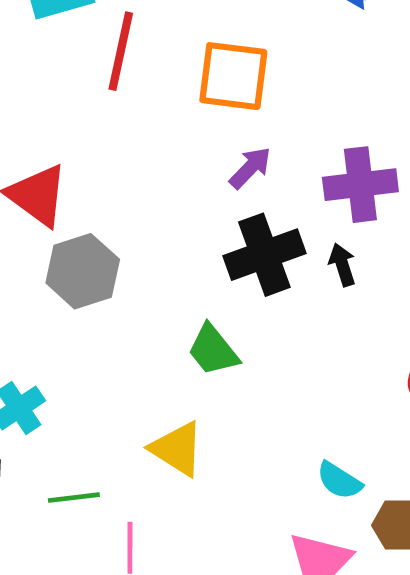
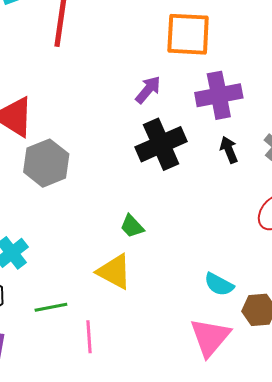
orange square: (233, 76) -> (188, 34), moved
black arrow: (342, 265) -> (229, 150), moved
green trapezoid: (213, 350) -> (132, 226), moved, size x0.7

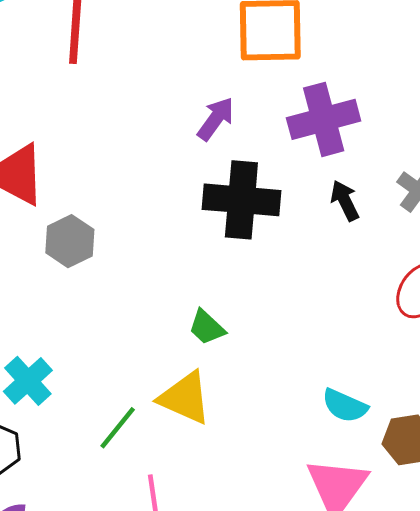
black cross: (161, 144) -> (241, 200), turned 33
gray hexagon: (46, 163) -> (70, 241), size x0.7
green line: (51, 307) -> (118, 428), moved, turned -36

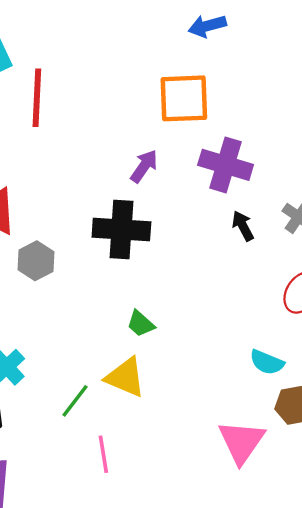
purple cross: (324, 119) -> (226, 165), turned 33
black cross: (241, 200) -> (121, 229), moved
cyan semicircle: (345, 406) -> (267, 362), moved

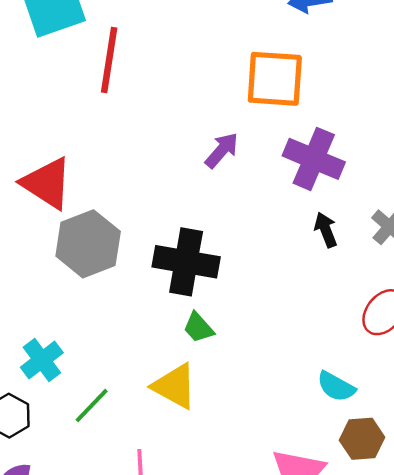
black cross: (121, 229) -> (186, 262), moved
gray hexagon: (36, 261) -> (88, 244), size x1.5
green line: (75, 401) -> (92, 405), moved

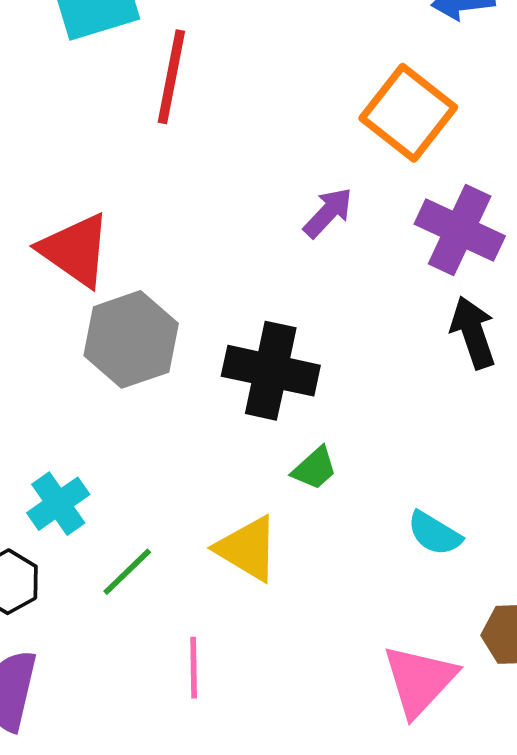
orange square: (275, 79) -> (408, 113), turned 32
black arrow: (326, 230) -> (473, 332), size x1.4
green trapezoid: (198, 328) -> (315, 468), moved, turned -92
cyan semicircle: (336, 387) -> (434, 533), moved

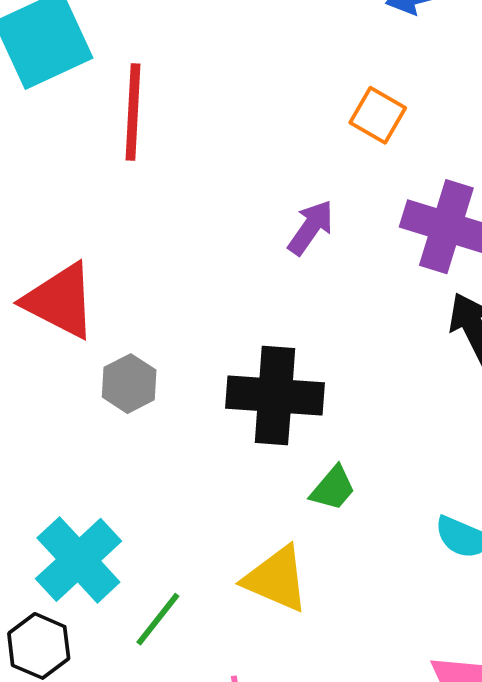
orange square: (408, 113) -> (378, 115), size x0.6
gray hexagon: (131, 339) -> (129, 384), size x0.6
cyan cross: (58, 504) -> (78, 560), size x1.4

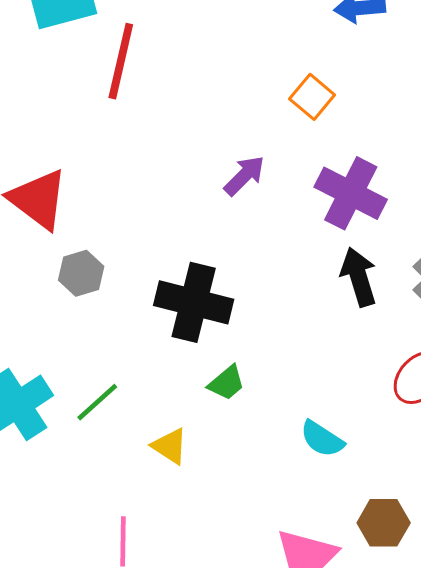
yellow triangle: (276, 579) -> (170, 446), size x0.7
green line: (158, 619) -> (97, 402), moved

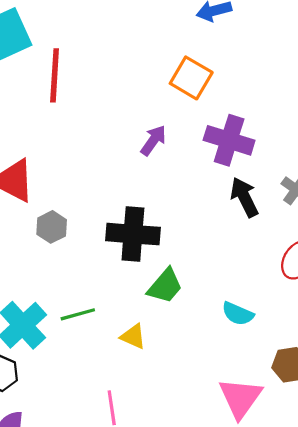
orange square: (312, 97) -> (191, 78), size x1.4
green trapezoid: (227, 383) -> (165, 286), size x1.4
green line: (97, 402) -> (78, 314), turned 36

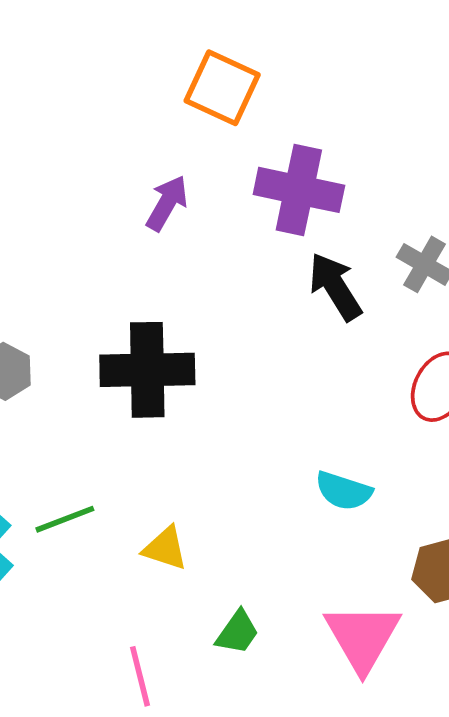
green trapezoid: (165, 286) -> (237, 632), moved, size x0.7

